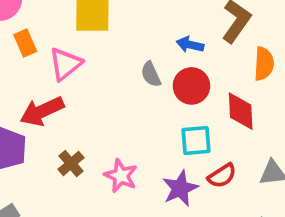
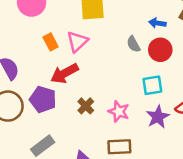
orange rectangle: (25, 43) -> (51, 42), moved
cyan square: (196, 141) -> (152, 85), moved

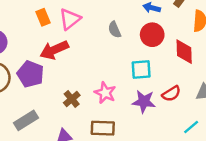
gray semicircle: (133, 44) -> (115, 30), moved
brown cross: (86, 106) -> (72, 99), moved
purple star: (158, 117) -> (144, 102), turned 30

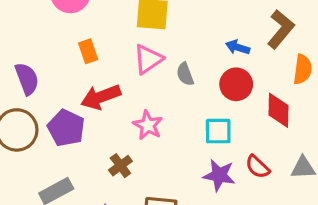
pink triangle: (70, 19) -> (148, 59), moved
pink star: (105, 93) -> (148, 125), moved
red semicircle: (171, 94) -> (258, 167), turned 72

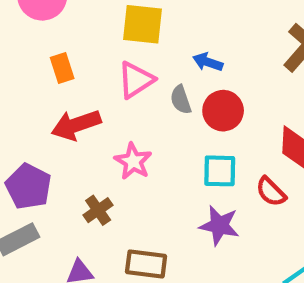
blue arrow: (238, 47) -> (208, 62), moved
red circle: (236, 84) -> (223, 111), moved
purple pentagon: (66, 128) -> (28, 186), moved
red semicircle: (258, 167) -> (271, 192), moved

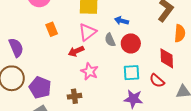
red arrow: (76, 125) -> (76, 51), moved, size x0.7
brown cross: (98, 210) -> (74, 96), turned 32

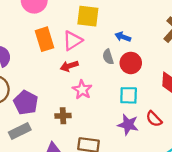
orange rectangle: (52, 29) -> (44, 39), size x1.5
pink triangle: (88, 32) -> (72, 41), moved
red semicircle: (157, 81) -> (154, 119), moved

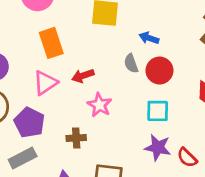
pink triangle: (72, 41) -> (45, 83), moved
red semicircle: (154, 119) -> (187, 158), moved

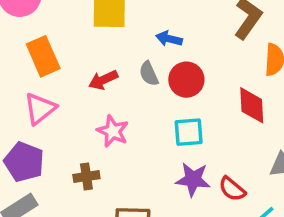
red arrow: (83, 76) -> (103, 80), moved

